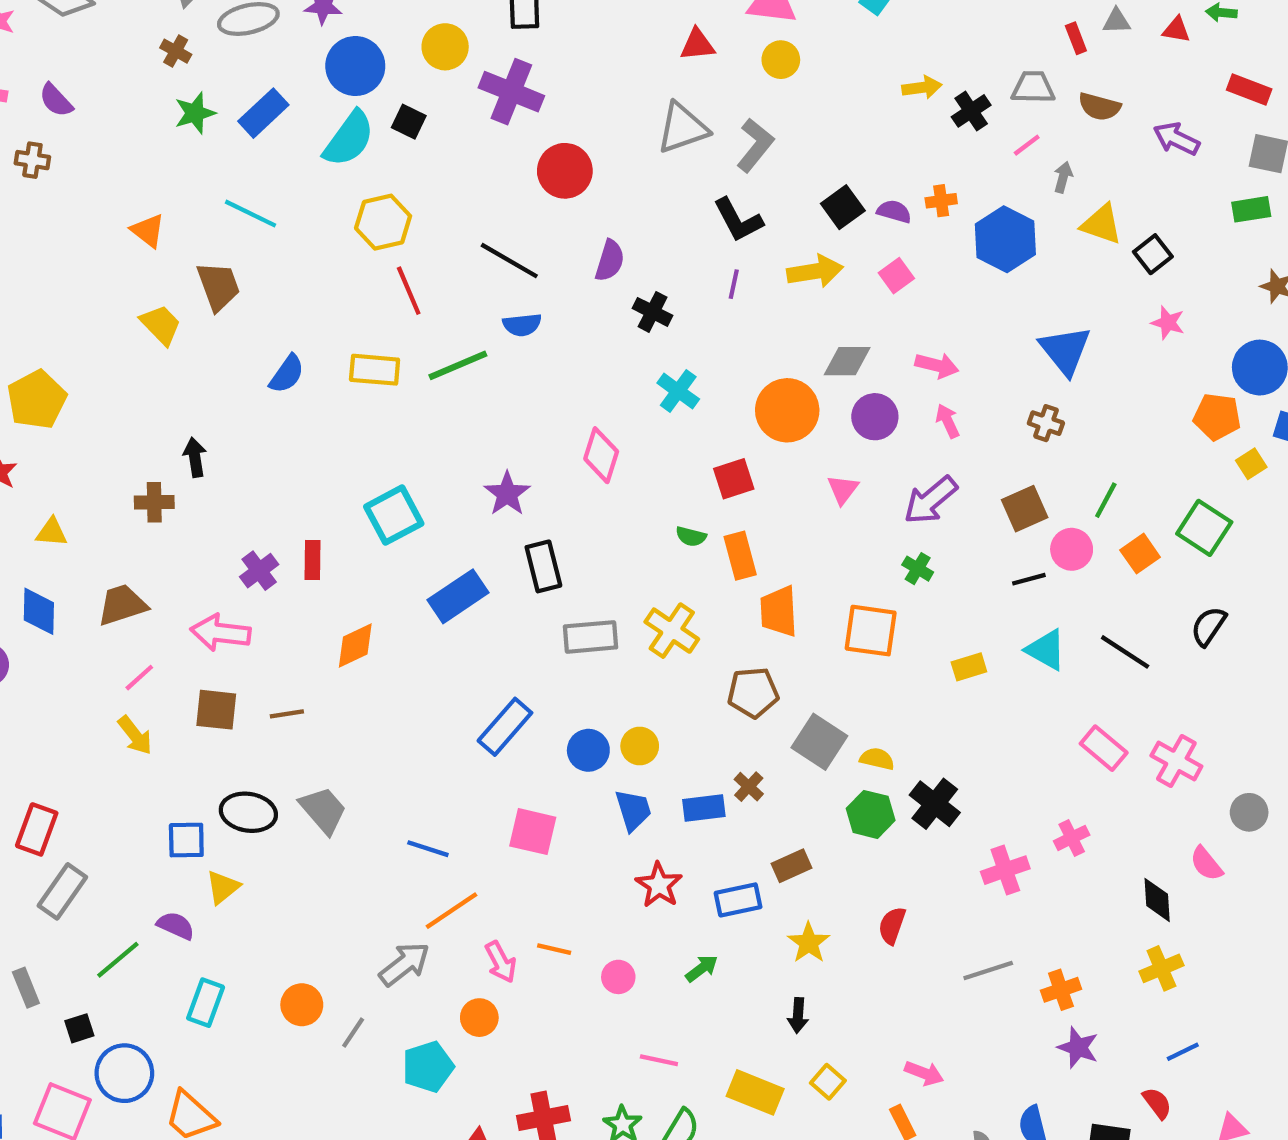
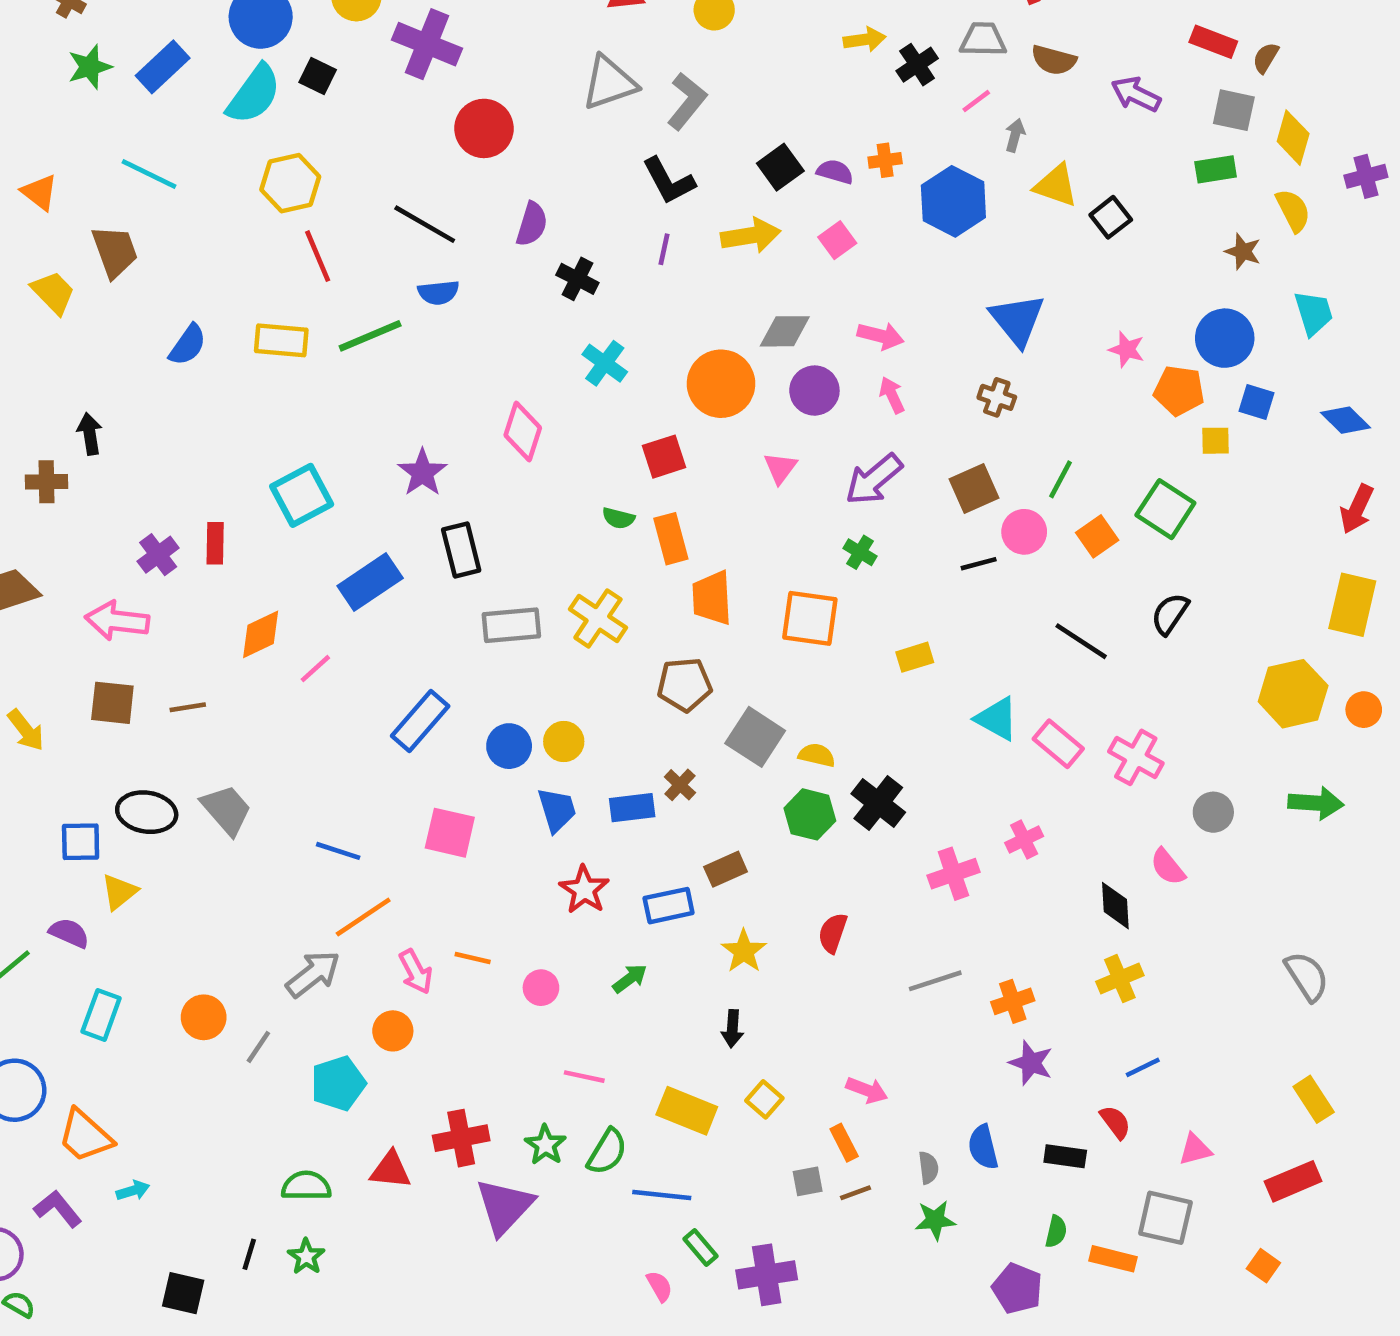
pink star: (1168, 323) -> (1127, 349), moved
yellow square: (1251, 464) -> (1216, 441), turned 32
cyan triangle: (1046, 650) -> (997, 719), moved
pink line: (139, 678) -> (315, 669), moved

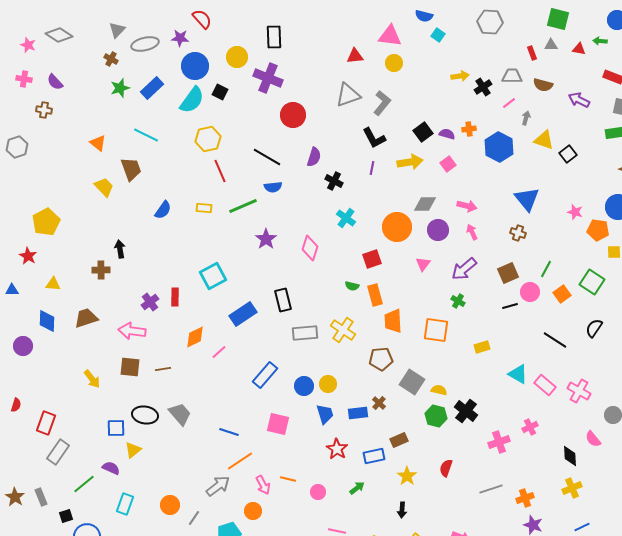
yellow rectangle: (281, 340) -> (204, 208), size x0.7
purple star: (422, 473) -> (266, 239), moved

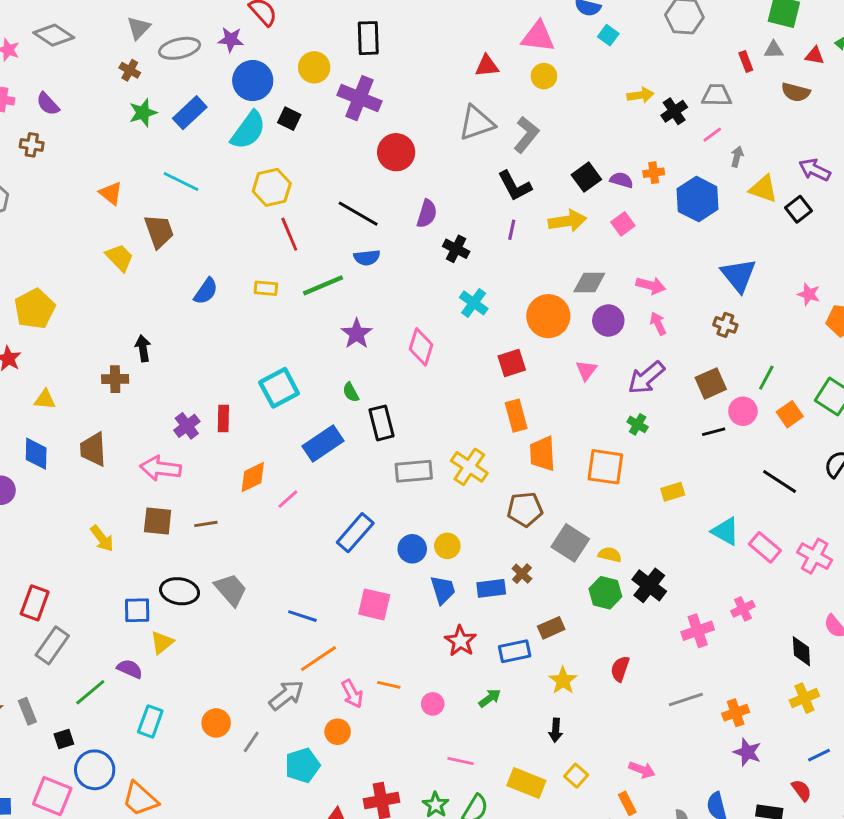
brown semicircle: (543, 85) -> (796, 92), moved
purple arrow: (579, 100) -> (815, 170), moved
green semicircle: (352, 286) -> (351, 392), moved, turned 48
brown trapezoid: (86, 318) -> (93, 449), turned -75

